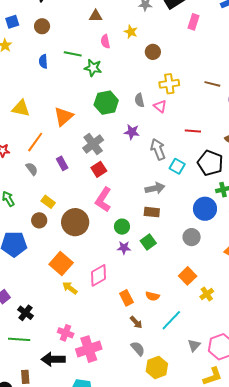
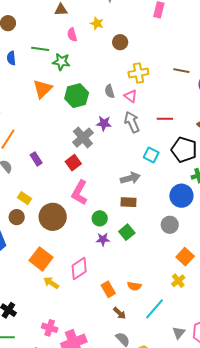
orange triangle: (63, 116) -> (43, 89), moved
gray cross: (93, 144) -> (83, 138), moved
gray arrow: (158, 149) -> (132, 122), moved
orange square: (188, 276) -> (185, 257), moved
yellow cross: (207, 294) -> (178, 281), moved

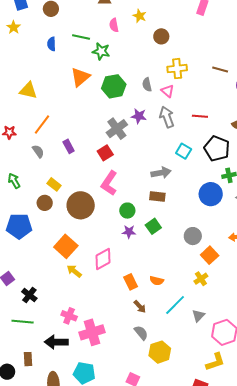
gray circle: (170, 225) -> (193, 236), moved
gray triangle: (179, 333) -> (198, 316), moved

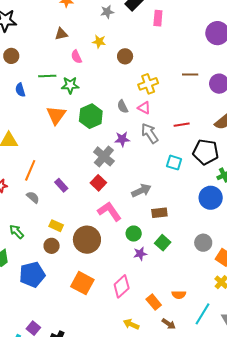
gray arrow: (161, 173) -> (141, 191), moved
pink L-shape: (109, 183) -> (109, 211), turned 125
yellow arrow: (74, 271) -> (131, 324), moved

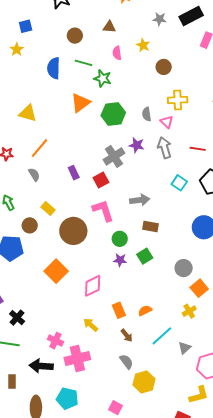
brown circle: (11, 56) -> (75, 36), moved
blue semicircle: (20, 90) -> (54, 68), size x1.5
purple rectangle: (61, 185) -> (74, 173), moved
brown circle: (52, 246) -> (30, 225), moved
orange semicircle: (179, 295) -> (145, 311), turned 136

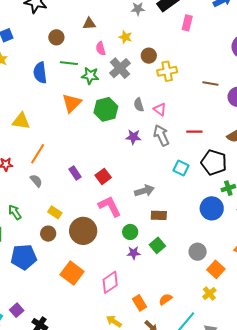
yellow cross: (178, 100) -> (167, 71), moved
gray cross: (114, 156) -> (120, 68), moved
brown circle: (30, 225) -> (48, 234), moved

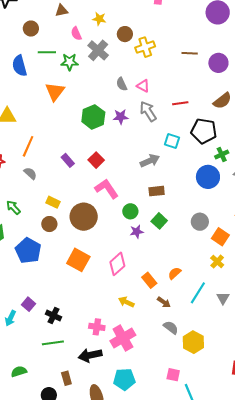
green hexagon: (106, 109) -> (93, 117), moved
gray arrow: (144, 191) -> (150, 161), moved
blue pentagon: (24, 257) -> (28, 251), turned -30

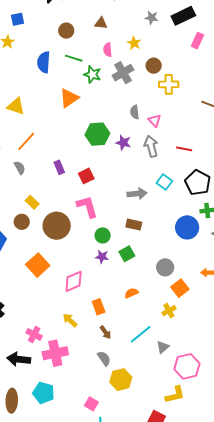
orange semicircle: (174, 273) -> (131, 293), moved

